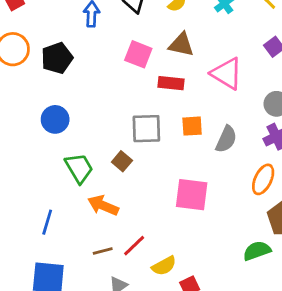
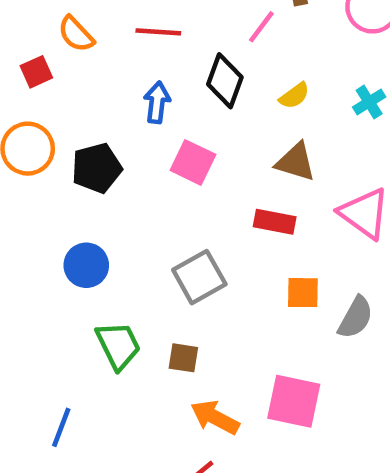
pink square: (138, 54) -> (193, 162), moved
gray square: (146, 129) -> (199, 277), moved, turned -32
brown square: (122, 161) -> (183, 358), moved, turned -36
orange arrow: (103, 205) -> (215, 417), moved

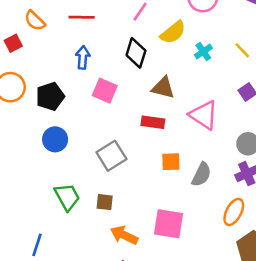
black diamond: (225, 81) -> (136, 53), moved
yellow semicircle: (294, 96) -> (173, 32), moved, size x1.5
blue circle: (86, 265) -> (55, 139), moved

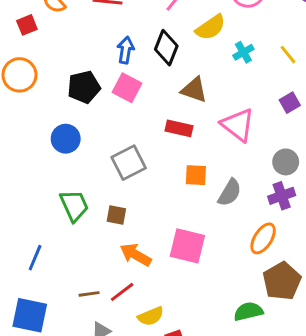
blue arrow: (83, 57) -> (126, 50), moved
black pentagon: (50, 96) -> (84, 87), moved

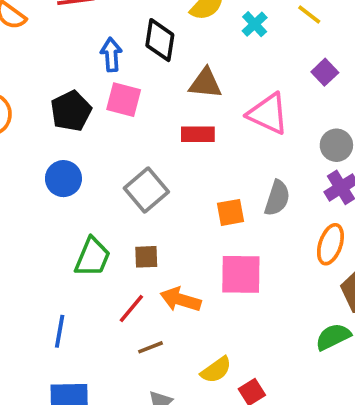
orange square: (196, 175) -> (230, 212), moved
green trapezoid: (74, 205) -> (92, 257), turned 60
red line: (122, 292) -> (131, 309), moved
brown line: (89, 294) -> (150, 347), moved

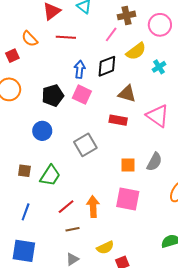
black diamond: (160, 40) -> (107, 66), turned 50
brown square: (146, 257) -> (24, 171), moved
orange arrow: (181, 300) -> (93, 207), turned 60

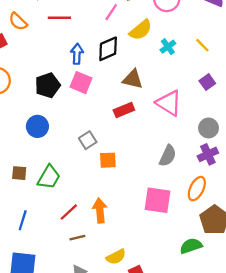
red rectangle: (118, 120) -> (124, 110), turned -30
gray square: (85, 145) -> (88, 140), size x0.7
orange square: (128, 165) -> (108, 160), moved
pink square: (128, 199) -> (157, 200), moved

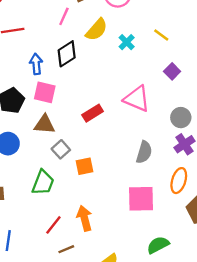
brown triangle: (133, 79) -> (44, 124), moved
green trapezoid: (49, 177) -> (43, 183), moved
green semicircle: (191, 246) -> (158, 245), moved

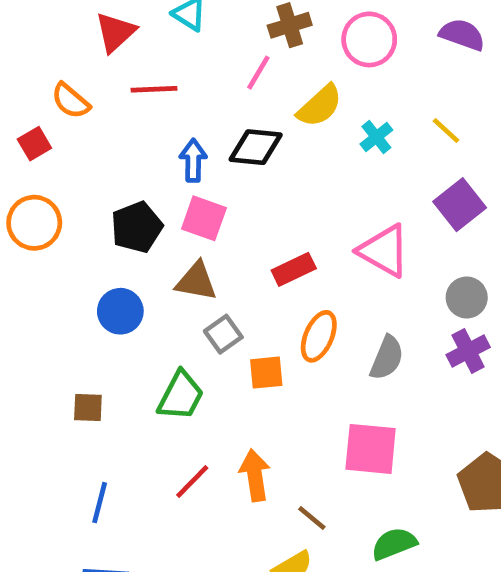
black diamond: (67, 54) -> (256, 147), turned 32
purple square: (172, 71) -> (460, 205), size x1.5
orange ellipse: (179, 181) -> (319, 336), moved
brown line: (66, 249) -> (312, 518), moved, turned 56

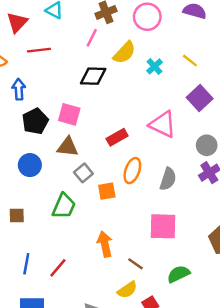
blue arrow: (193, 160) -> (19, 89), moved
red line: (192, 482) -> (58, 268), moved

